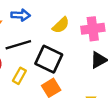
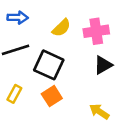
yellow rectangle: (19, 76) -> (14, 94), moved

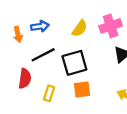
black square: (49, 65) -> (74, 63), turned -30
orange square: (52, 96) -> (82, 89), turned 36

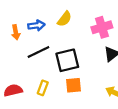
yellow semicircle: (80, 28) -> (64, 19), moved
red semicircle: (25, 79) -> (13, 90), moved, turned -114

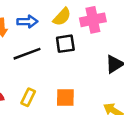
pink cross: (102, 27) -> (93, 20), moved
black square: (67, 60) -> (65, 44), moved, size x0.7

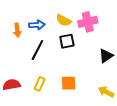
yellow semicircle: (62, 17) -> (64, 20), turned 77
black line: (27, 54) -> (37, 50), turned -40

